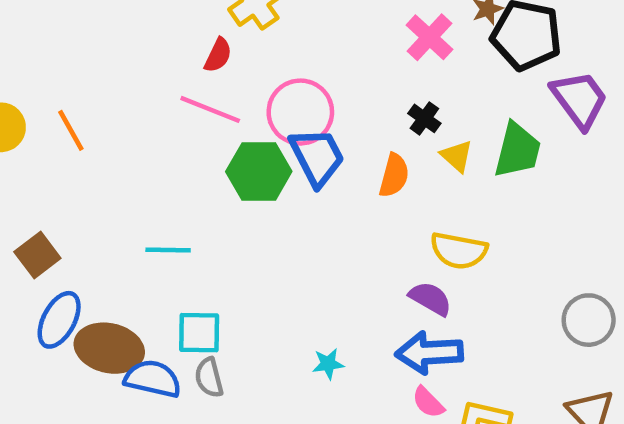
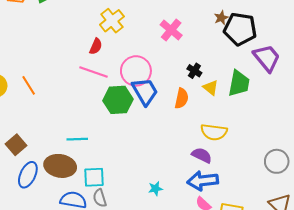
pink cross: (429, 37) -> (171, 30), moved
brown ellipse: (109, 348) -> (60, 166), moved

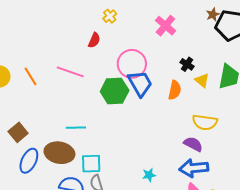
yellow cross: (112, 21) -> (110, 16), size x0.6
pink line: (93, 72) -> (70, 72), moved

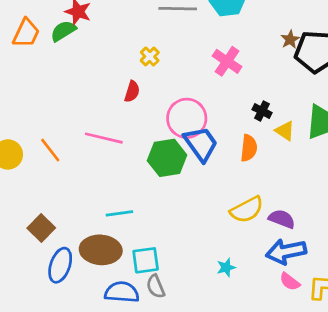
yellow semicircle: (205, 122) -> (247, 210), moved, turned -30

